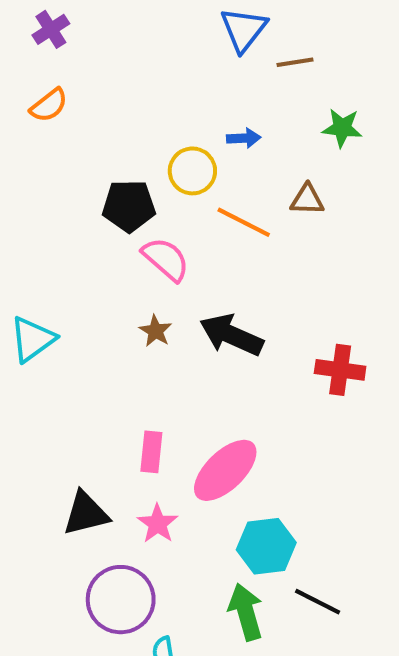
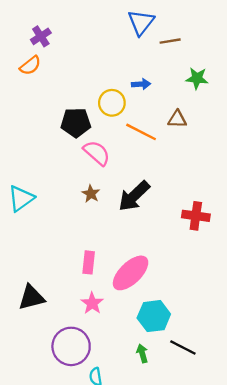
purple cross: (51, 29) -> (41, 36), moved
black arrow: (231, 335) -> (134, 196), turned -68
black triangle: (86, 513) -> (31, 297), moved
green arrow: (246, 612) -> (142, 353), size x0.6

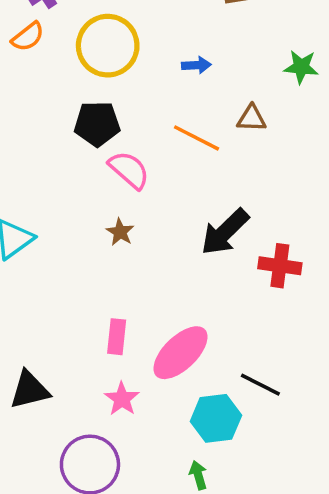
green star: (197, 78) -> (301, 67), moved
yellow circle: (112, 103) -> (108, 46), moved, size x1.5
black arrow: (134, 196) -> (225, 232), moved
black line: (183, 348) -> (260, 385), moved

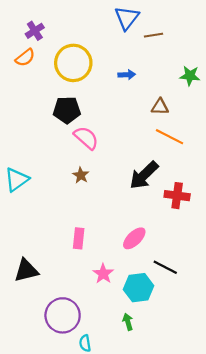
orange line: (196, 138) -> (170, 137), moved
pink ellipse: (180, 353) -> (134, 238), moved, size x0.7
pink star: (122, 399) -> (103, 274), moved

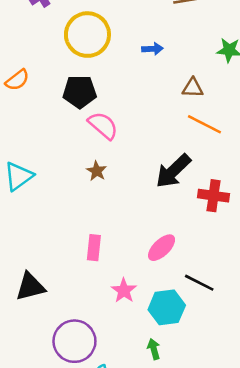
orange semicircle: (25, 58) -> (17, 80), moved

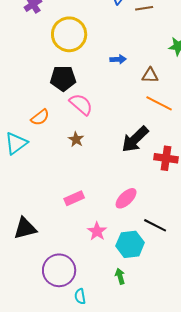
blue arrow: (152, 49) -> (118, 59), moved
orange semicircle: (17, 80) -> (40, 117), moved
pink rectangle: (94, 248) -> (74, 198), turned 60

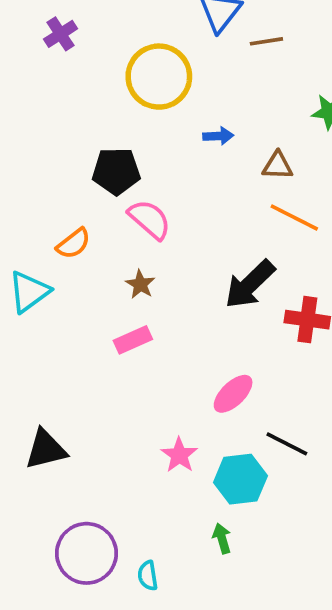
yellow circle: (69, 34) -> (159, 77), moved
pink rectangle: (74, 198) -> (133, 340), moved
purple circle: (59, 270) -> (87, 553), moved

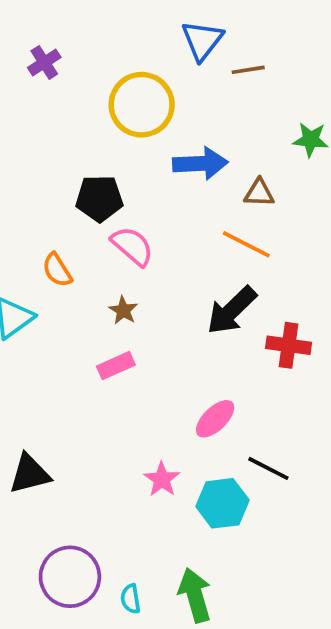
blue arrow: (218, 136) -> (200, 163), size x1.8
orange line: (294, 218) -> (246, 244), moved
orange semicircle: (74, 244) -> (57, 270), turned 96
green arrow: (222, 538) -> (195, 595), moved, size x1.8

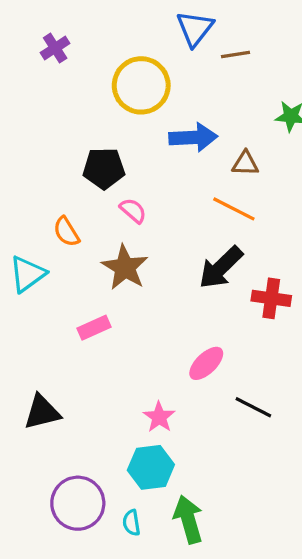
pink semicircle: (132, 246) -> (133, 211), size x0.7
brown star: (123, 310) -> (125, 267), size x1.8
pink rectangle: (116, 366) -> (94, 328), moved
cyan hexagon: (222, 503) -> (151, 467), moved

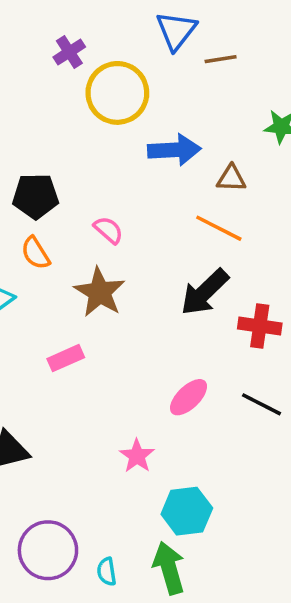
purple cross: (55, 48) -> (69, 52), moved
black pentagon: (104, 168) -> (36, 196), moved
black line: (253, 407) -> (262, 404), moved
cyan hexagon: (151, 467) -> (187, 511), moved

